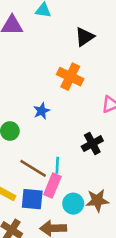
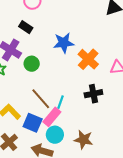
orange cross: (70, 77) -> (88, 59), moved
blue star: (42, 111) -> (64, 43), moved, size x1.5
cyan circle: (73, 204) -> (55, 135), moved

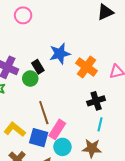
black rectangle: (26, 27) -> (38, 67), moved, turned 32
brown line: (41, 99) -> (44, 113), turned 30
cyan line: (60, 102) -> (100, 124), moved

